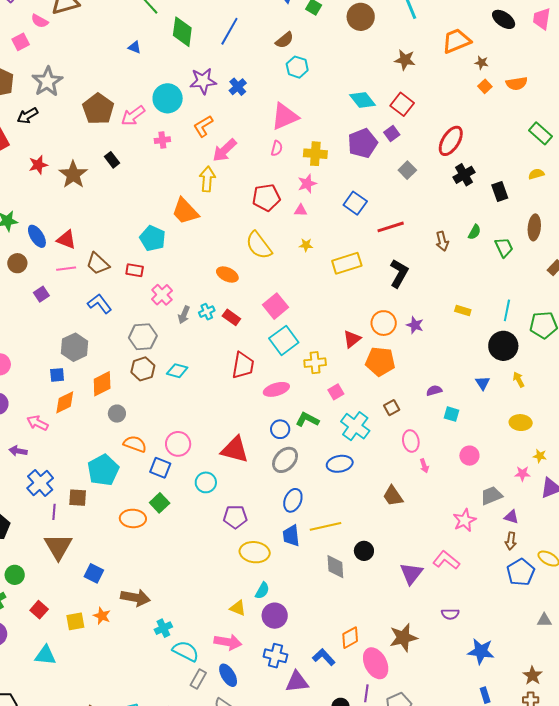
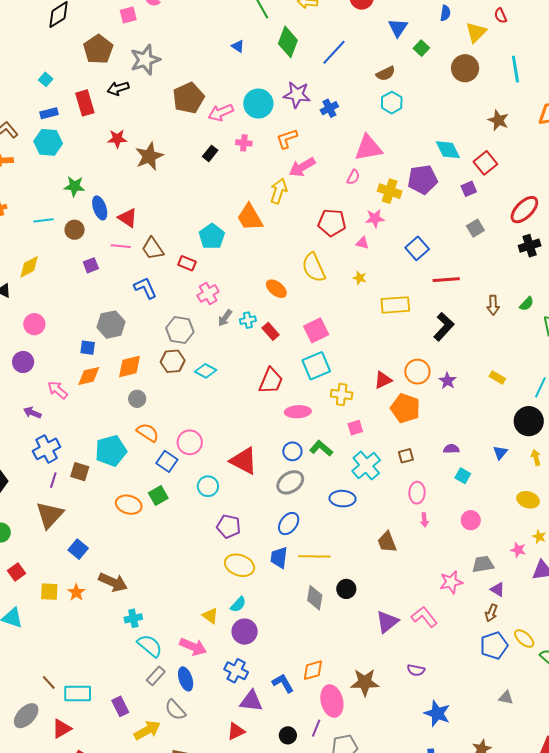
purple pentagon: (363, 143) -> (423, 179), moved
black rectangle: (112, 160) -> (210, 153), moved, turned 63

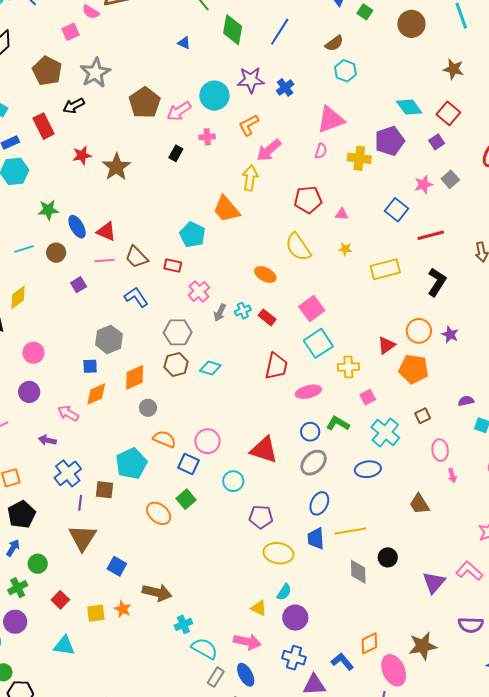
pink star: (375, 218) -> (423, 185), moved
orange ellipse: (129, 505) -> (159, 513), turned 35
purple semicircle: (416, 670) -> (471, 625), size x1.4

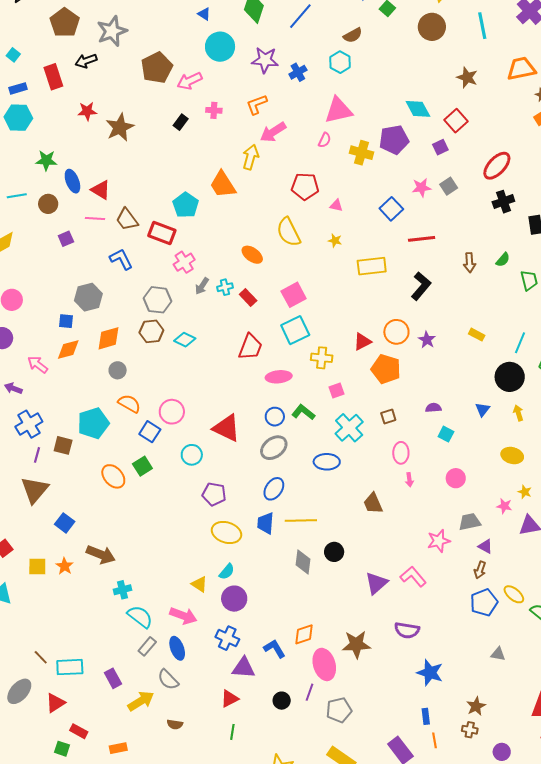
cyan hexagon: (345, 71) -> (340, 62), moved
cyan circle: (214, 96) -> (220, 47), moved
red rectangle: (173, 266) -> (162, 233), size x1.5

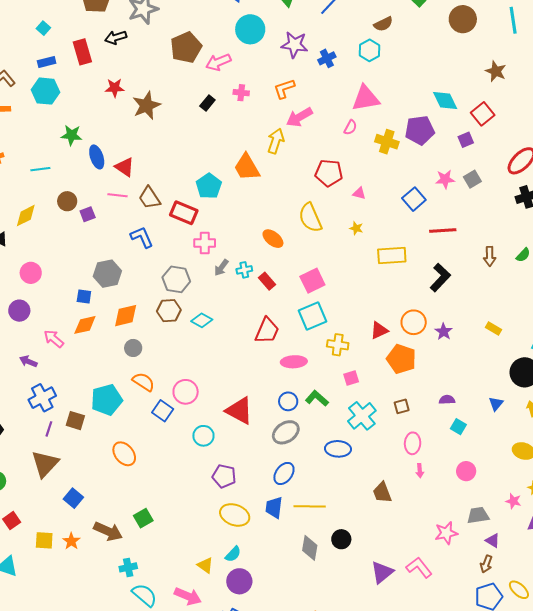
brown circle: (48, 204) -> (67, 201), moved
pink cross: (184, 262) -> (205, 243), turned 30
green square: (142, 466) -> (143, 518), moved

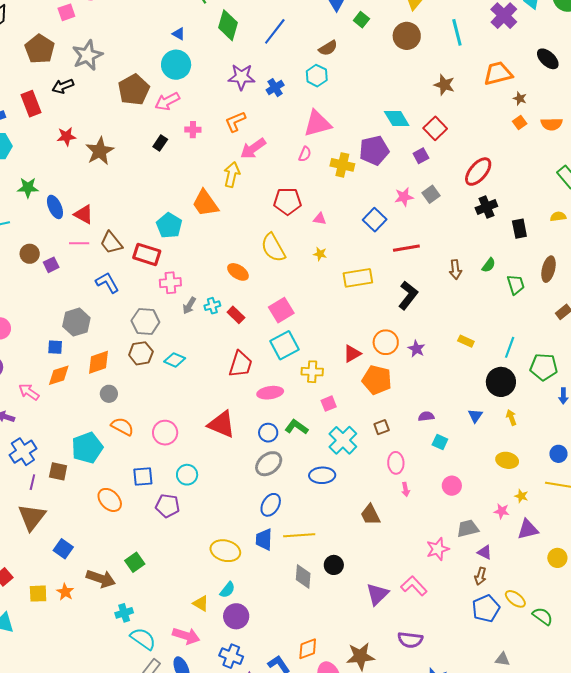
cyan circle: (250, 29) -> (176, 65), moved
blue square: (163, 411) -> (143, 477), moved, turned -35
red triangle: (239, 411) -> (222, 424), moved
purple pentagon: (224, 476) -> (167, 506), moved

